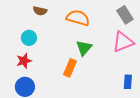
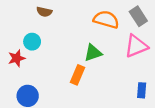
orange semicircle: (78, 18) -> (106, 20), moved
green triangle: (84, 48) -> (93, 53), turned 30
red star: (24, 61) -> (17, 58), moved

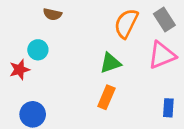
orange semicircle: (106, 20) -> (126, 23), turned -80
orange rectangle: (77, 75) -> (106, 97), moved

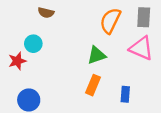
gray rectangle: (164, 19) -> (144, 17), turned 36
pink triangle: (162, 55) -> (141, 48), turned 45
blue rectangle: (168, 108) -> (125, 94), moved

